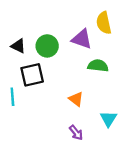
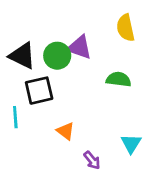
purple triangle: (82, 39) -> (79, 47), moved
black triangle: (18, 46) -> (22, 56), size x1.5
orange triangle: (76, 99) -> (66, 131), moved

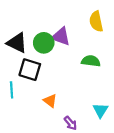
black square: (39, 91) -> (30, 70), turned 30

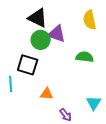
black triangle: (17, 43) -> (38, 18), moved
orange triangle: (50, 101) -> (47, 94), turned -32

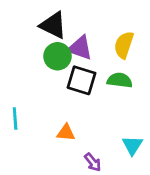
yellow semicircle: (90, 20) -> (124, 45), moved, turned 30
black square: (28, 65) -> (81, 80), moved

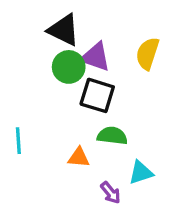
green semicircle: (120, 80) -> (112, 136), moved
cyan triangle: (132, 145) -> (141, 173), moved, turned 40

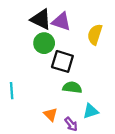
purple triangle: (96, 57) -> (61, 21), moved
orange triangle: (79, 157) -> (51, 114), moved, turned 40

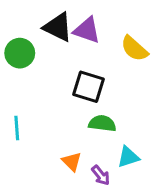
yellow semicircle: (95, 34) -> (134, 49), turned -66
green circle: (44, 43) -> (20, 53), moved

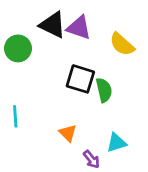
green semicircle: (102, 123) -> (104, 90), moved, turned 70
orange triangle: (72, 162) -> (68, 133), moved

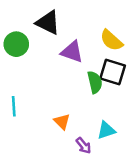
purple triangle: (79, 28) -> (72, 52), moved
black square: (80, 79) -> (113, 72), moved

